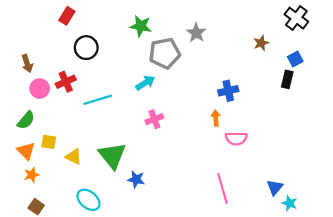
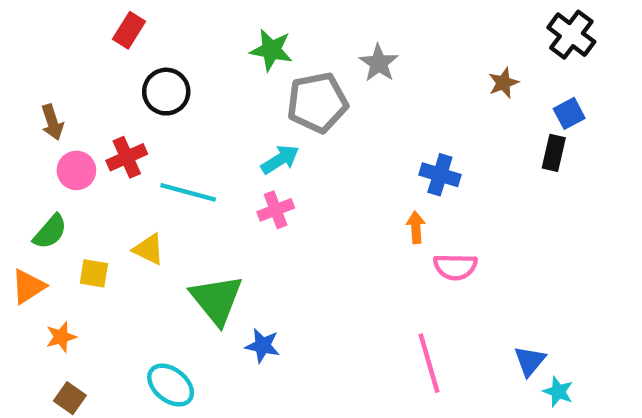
blue cross: (228, 91) -> (440, 175), turned 30
cyan line: (98, 100) -> (188, 192), turned 32
pink cross: (154, 119) -> (276, 210), moved
orange triangle: (26, 151) -> (28, 286), moved, turned 42
yellow triangle: (74, 157) -> (149, 249), moved

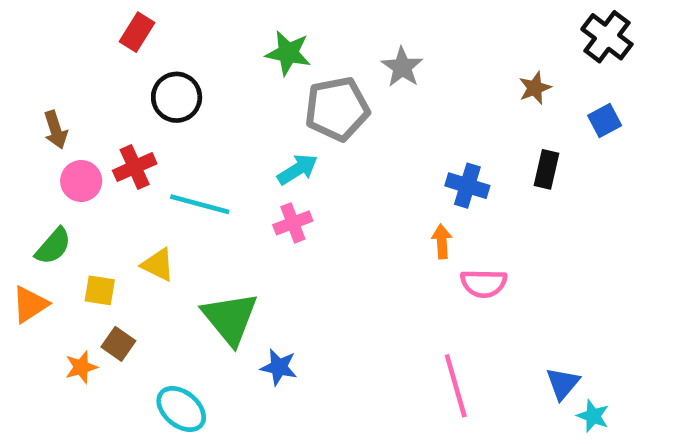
black rectangle: (554, 153) -> (546, 169), moved
orange star: (61, 337) -> (81, 367), moved
brown square: (70, 398) -> (118, 344), moved

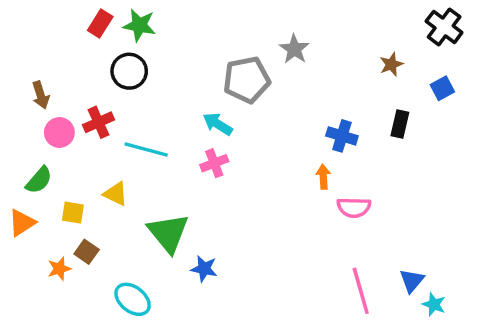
green star: (288, 53) -> (139, 25), moved
cyan arrow: (298, 169) -> (218, 124), turned -116
pink line: (456, 386) -> (361, 291), moved

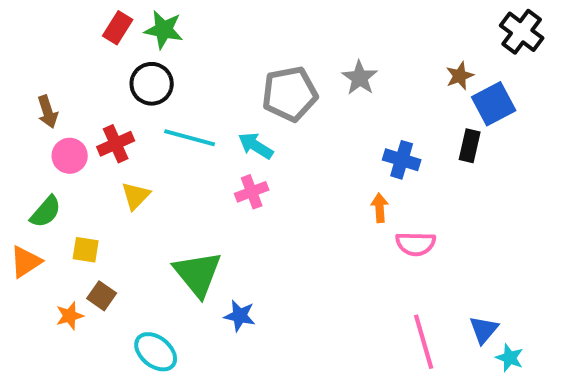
gray star: (294, 49) -> (360, 78), moved
blue square: (442, 88) -> (494, 104), moved, size x1.5
cyan line: (146, 150) -> (190, 138), moved
yellow triangle: (116, 194) -> (136, 196), moved, turned 48

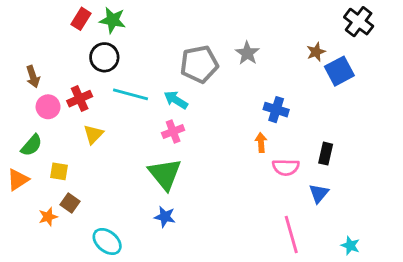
black rectangle: (470, 146) -> (326, 154), moved
green triangle: (198, 274) -> (165, 174), moved
blue triangle: (484, 330) -> (319, 193), moved

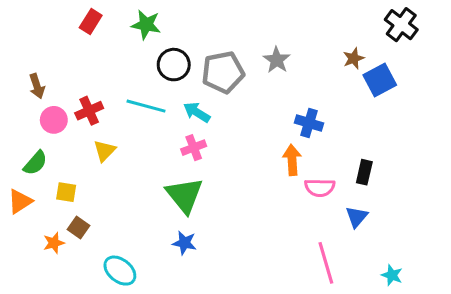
green star: (113, 20) -> (146, 25), moved
black circle: (104, 57) -> (174, 65), moved
orange arrow: (261, 143) -> (292, 160), size x1.4

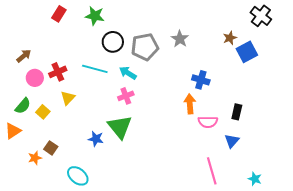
brown arrow: (37, 86) -> (24, 56), turned -112
yellow square: (66, 192) -> (43, 112), moved, turned 32
blue star: (184, 243) -> (96, 139), moved

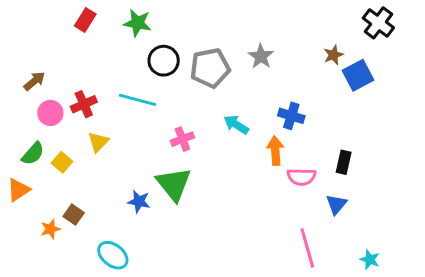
cyan arrow: (128, 73) -> (236, 125), moved

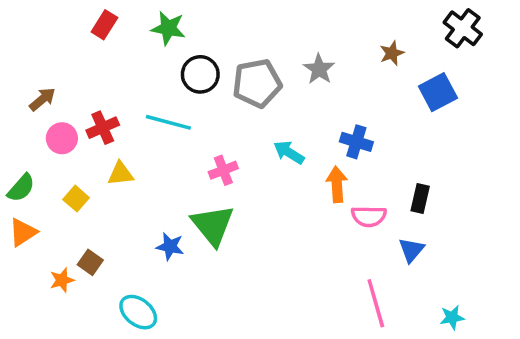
brown star: (333, 55) -> (392, 53), moved
yellow triangle: (98, 142) -> (120, 174), turned 40
green semicircle: (33, 154) -> (21, 188), moved
cyan star: (370, 260) -> (452, 317), turned -30

